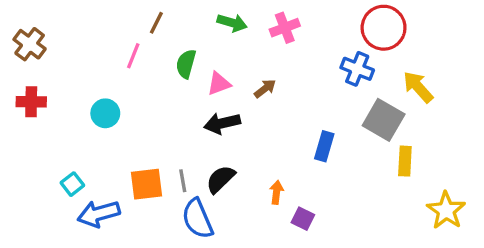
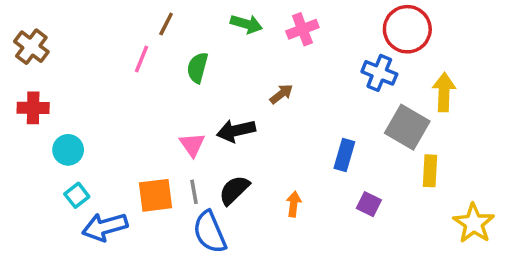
pink triangle: (219, 84) -> (192, 145), moved, turned -45
yellow arrow: (418, 87) -> (444, 92), turned 44
cyan circle: (105, 113) -> (68, 150), moved
purple square: (303, 219) -> (369, 204), moved

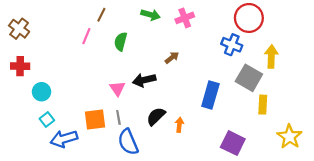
blue rectangle: (344, 155) -> (210, 95), size x1.4
black semicircle: (234, 190) -> (156, 116), moved
purple square: (369, 204) -> (233, 143), moved, size x1.6

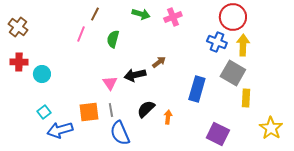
yellow arrow: (271, 56) -> (243, 45), moved
brown arrow: (172, 58) -> (159, 62), moved
cyan circle: (42, 92) -> (42, 74), moved

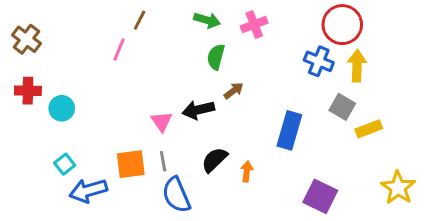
green semicircle: (113, 39) -> (216, 57), moved
gray square: (233, 73) -> (342, 107), size x0.7
yellow rectangle: (246, 98) -> (369, 129), moved, turned 66

